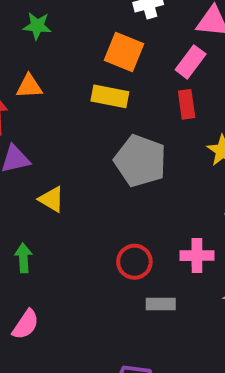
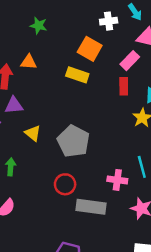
gray pentagon: (140, 161) -> (73, 141), moved
red circle: (134, 262) -> (65, 184), moved
gray rectangle: (161, 304) -> (91, 207), size x1.6

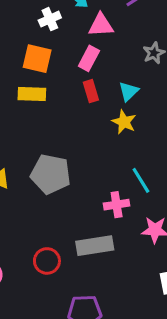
red circle: (65, 184) -> (47, 261), moved

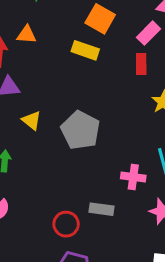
gray rectangle: (95, 246) -> (102, 209), size x0.7
red circle: (47, 261) -> (66, 224), moved

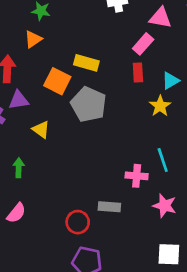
orange square: (100, 19) -> (57, 81), moved
orange triangle: (27, 35) -> (33, 39), moved, turned -36
gray pentagon: (80, 130) -> (89, 104), moved

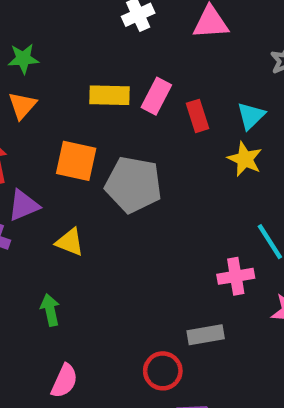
pink rectangle: (143, 44) -> (156, 96), moved
yellow rectangle: (86, 63) -> (109, 95), moved

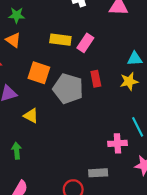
orange triangle: (22, 106) -> (13, 40), turned -42
red rectangle: (198, 116) -> (96, 79), moved
cyan triangle: (251, 116) -> (135, 59), turned 35
yellow star: (245, 159) -> (129, 81), turned 30

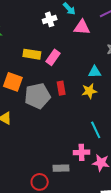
gray pentagon: (68, 89) -> (37, 96), turned -30
pink cross: (117, 143) -> (81, 152), moved

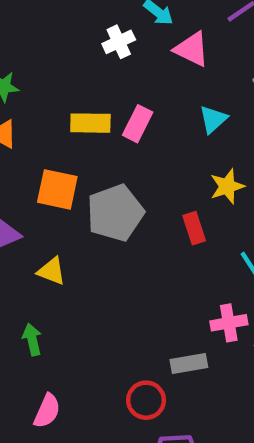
pink triangle: (82, 27) -> (192, 49), turned 30
cyan triangle: (95, 72) -> (213, 119), moved, turned -32
red rectangle: (61, 88) -> (194, 228), moved

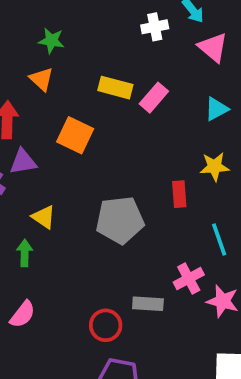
gray pentagon: (115, 213) -> (120, 220), moved
yellow triangle: (52, 271) -> (44, 217), moved
pink cross: (229, 323) -> (189, 279), turned -32

